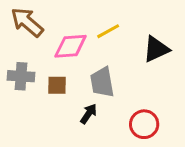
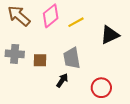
pink diamond: (71, 46) -> (51, 16), moved, turned -35

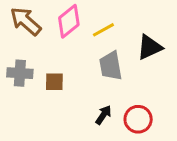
gray trapezoid: (72, 58) -> (111, 66), moved
black arrow: (62, 80) -> (103, 115), moved

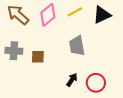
yellow line: (103, 30) -> (75, 12), moved
black triangle: (150, 47) -> (102, 15), moved

